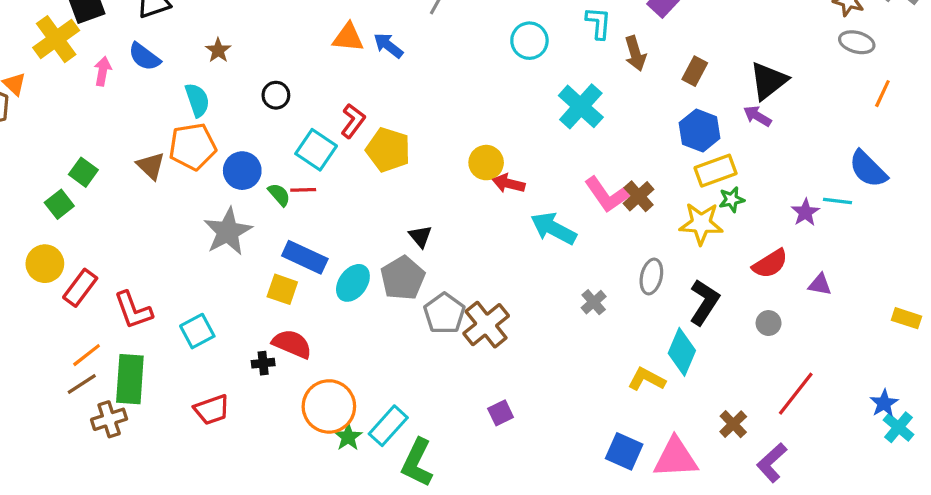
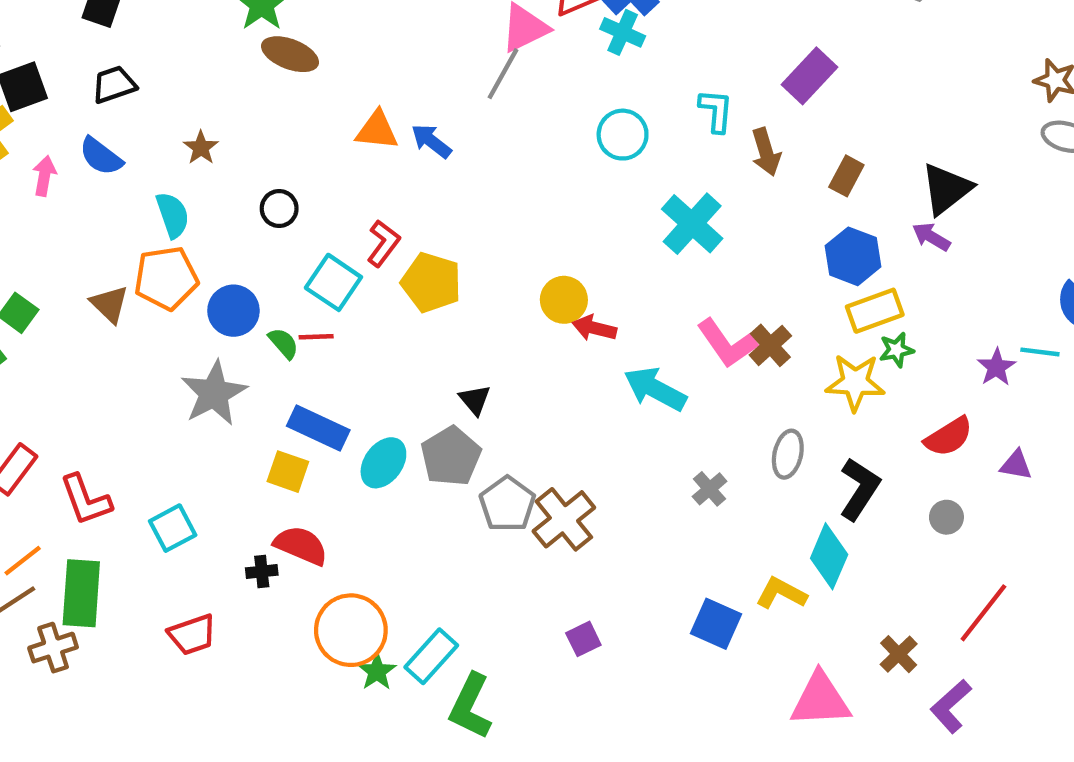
blue square: (624, 451) -> (716, 624), moved

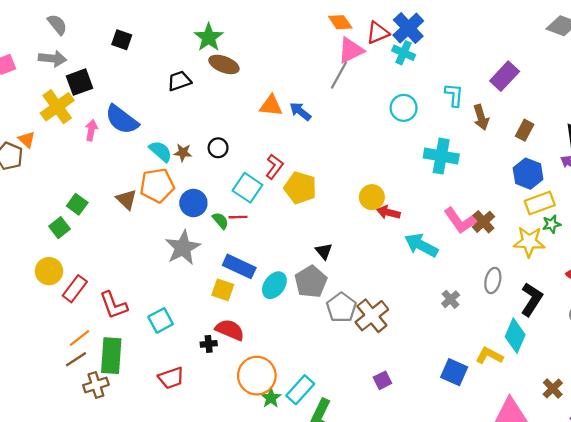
black trapezoid: (114, 85) -> (179, 81), moved
brown star: (201, 148) -> (183, 153), moved, turned -30
blue semicircle: (101, 156) -> (122, 120), size x1.4
cyan semicircle: (173, 215) -> (161, 151), turned -30
cyan cross: (692, 224) -> (441, 156), turned -32

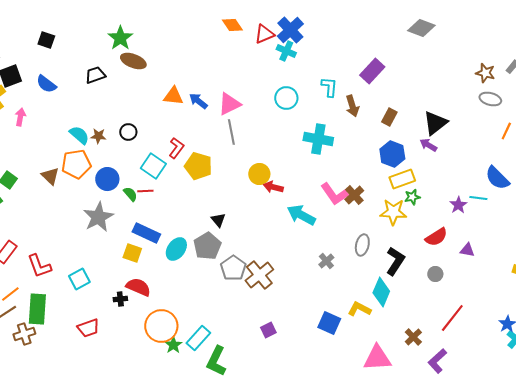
pink triangle: (351, 50) -> (229, 104), moved
gray line: (339, 75) -> (231, 132), moved, turned -40
blue semicircle: (122, 120) -> (46, 84), moved, size x0.7

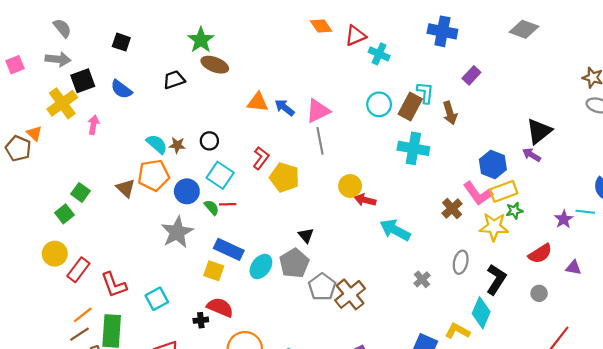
blue cross: (290, 30) -> (442, 31), moved, turned -36
purple rectangle: (372, 71) -> (471, 75), size x0.7
brown rectangle: (389, 117) -> (410, 107), moved, size x1.4
cyan square: (153, 166) -> (220, 175), moved
pink L-shape: (334, 194) -> (478, 193), moved

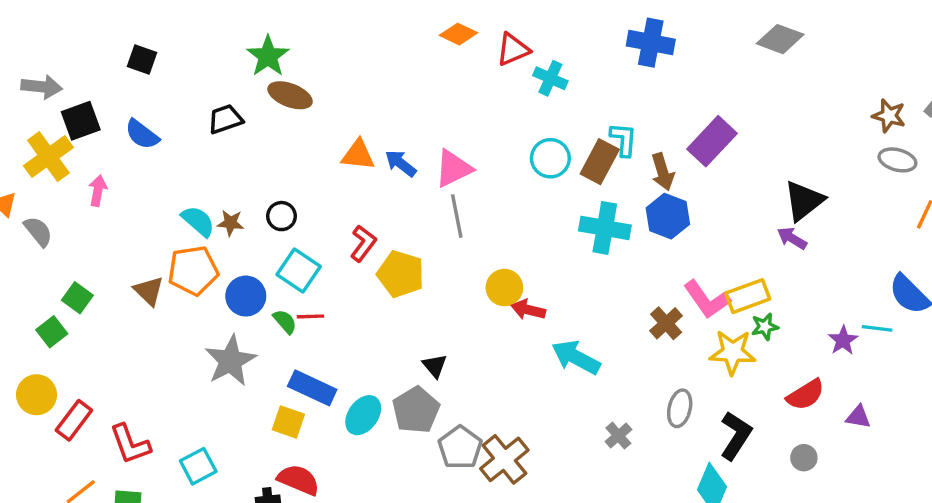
orange diamond: (321, 26) -> (458, 34), turned -30
gray semicircle: (62, 28) -> (38, 231), moved
purple rectangle: (471, 75) -> (712, 141), moved, size x1.6
blue hexagon: (493, 165) -> (668, 216), moved

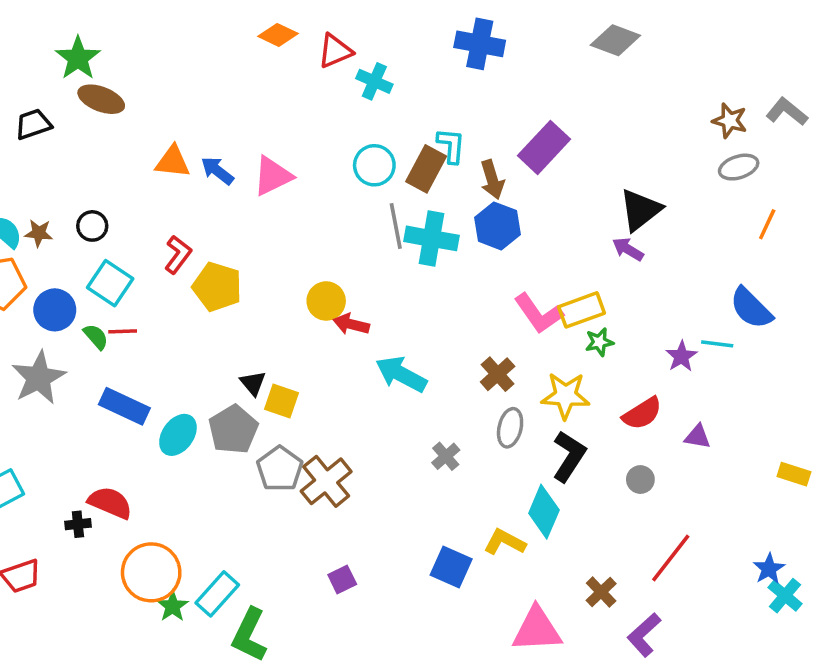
gray ellipse: (897, 160) -> (739, 167), turned -33
gray line: (457, 216) -> (396, 226), moved
brown cross: (666, 323) -> (498, 374), moved
yellow star: (732, 352) -> (565, 396), moved
yellow square: (288, 422) -> (282, 401), moved

